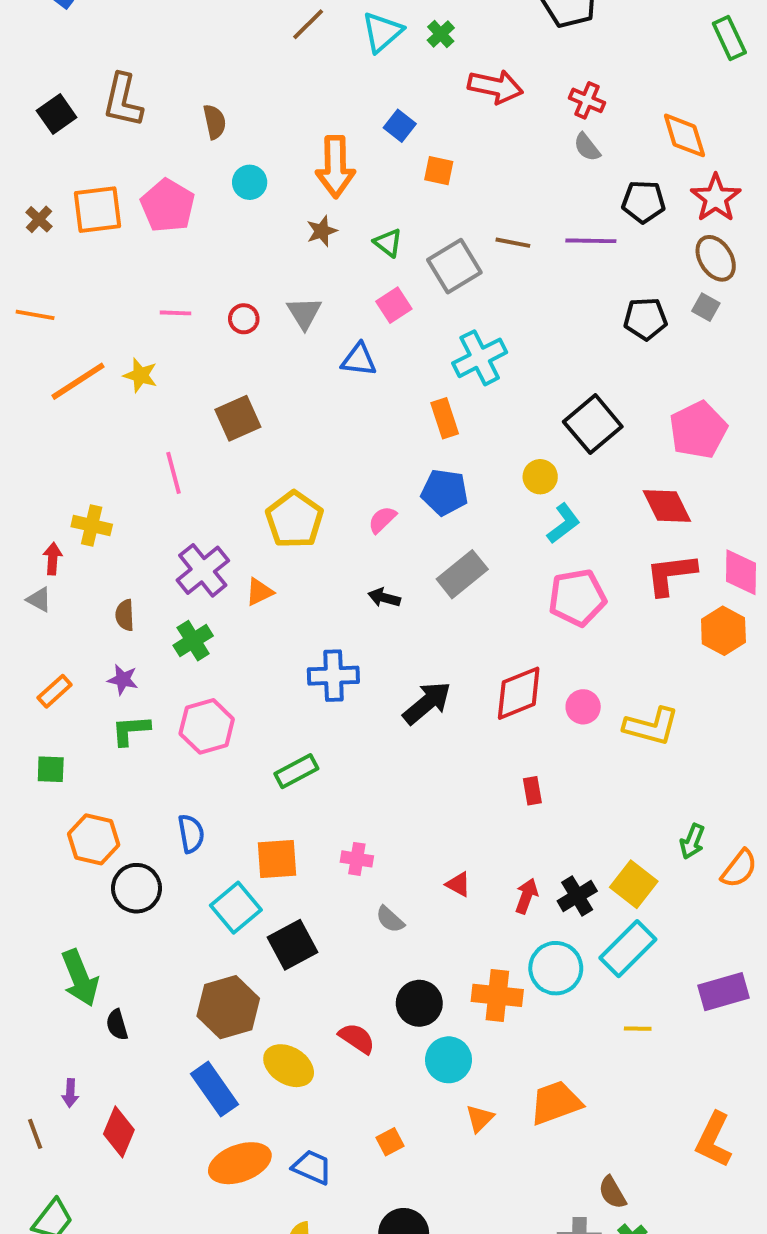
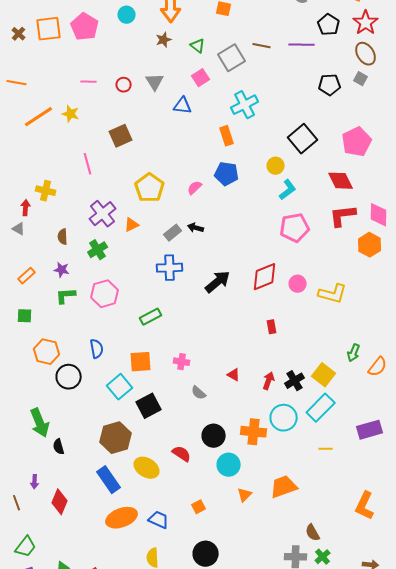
black pentagon: (644, 202) -> (329, 25), turned 30
gray rectangle: (462, 574) -> (173, 233), moved, size x0.7

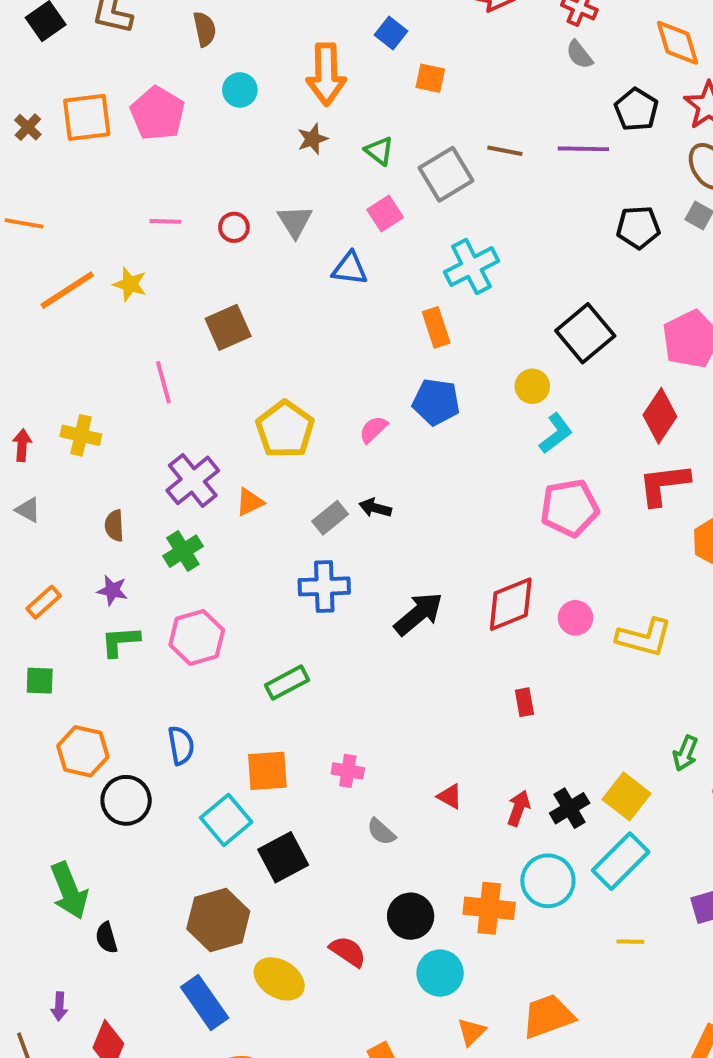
red diamond: (341, 181) -> (660, 416), turned 60
red arrow: (26, 208) -> (22, 445), moved

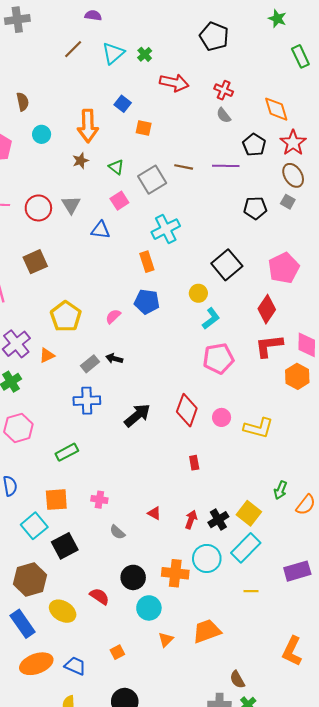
red circle: (234, 227) -> (38, 208), size x1.6
red diamond: (511, 604) -> (187, 410), turned -48

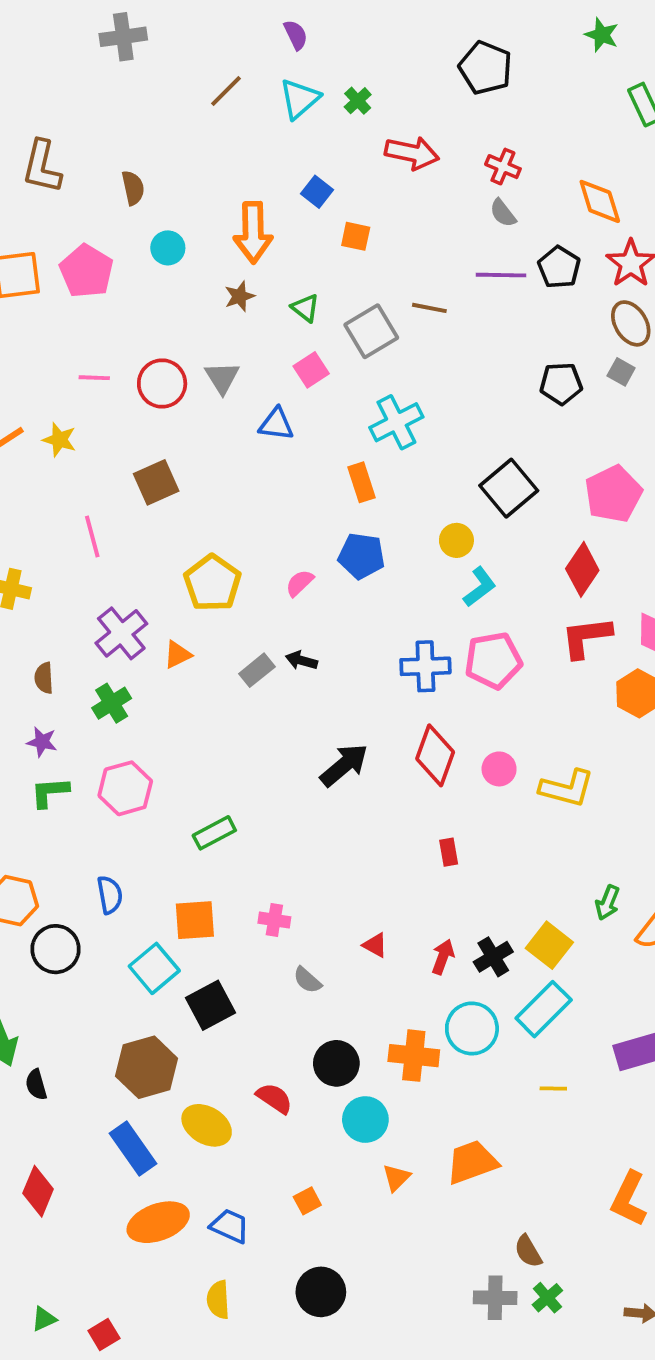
purple semicircle: (93, 15) -> (296, 35), moved, turned 56
purple line: (226, 166) -> (501, 275), moved
blue cross: (87, 401) -> (425, 666), moved

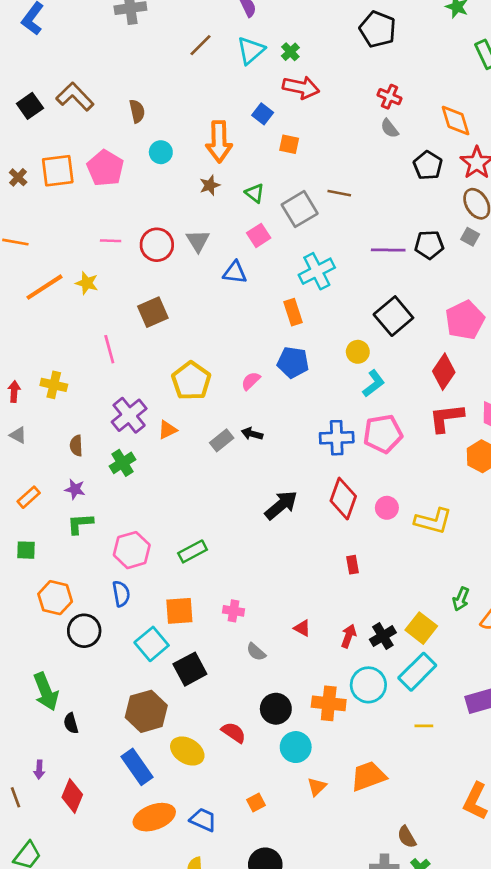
red arrow: (412, 153) -> (301, 87), moved
brown L-shape: (42, 167) -> (75, 97), turned 123
purple line: (501, 275) -> (388, 250), moved
pink hexagon: (125, 788) -> (132, 550), moved

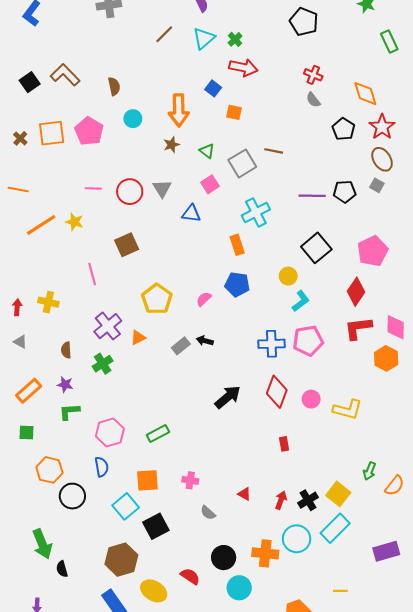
orange rectangle: (29, 497) -> (29, 391), size x1.4
yellow line: (424, 726) -> (340, 591), moved

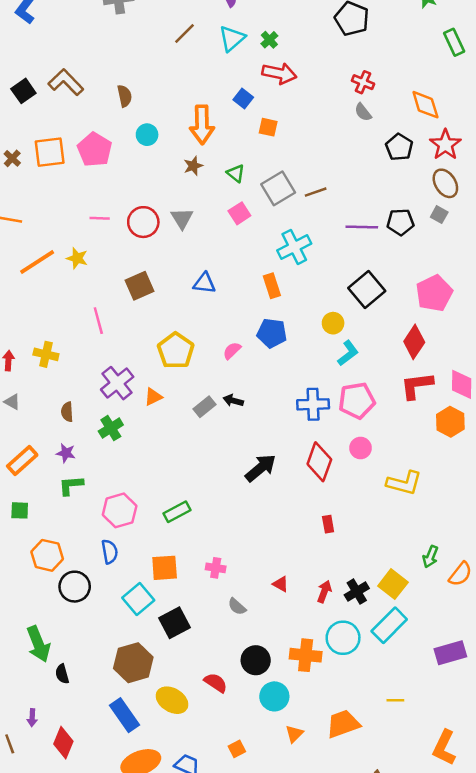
brown line: (274, 151) -> (316, 192), moved, turned -30
blue triangle: (191, 213) -> (204, 283), moved
pink circle: (311, 399) -> (361, 448), moved

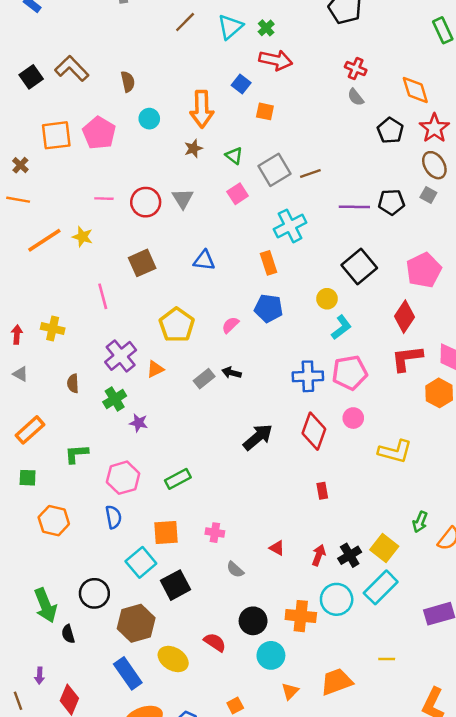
brown cross: (12, 158) -> (20, 165), moved
purple star: (66, 453) -> (139, 423), moved
black circle: (75, 587) -> (94, 593), moved

